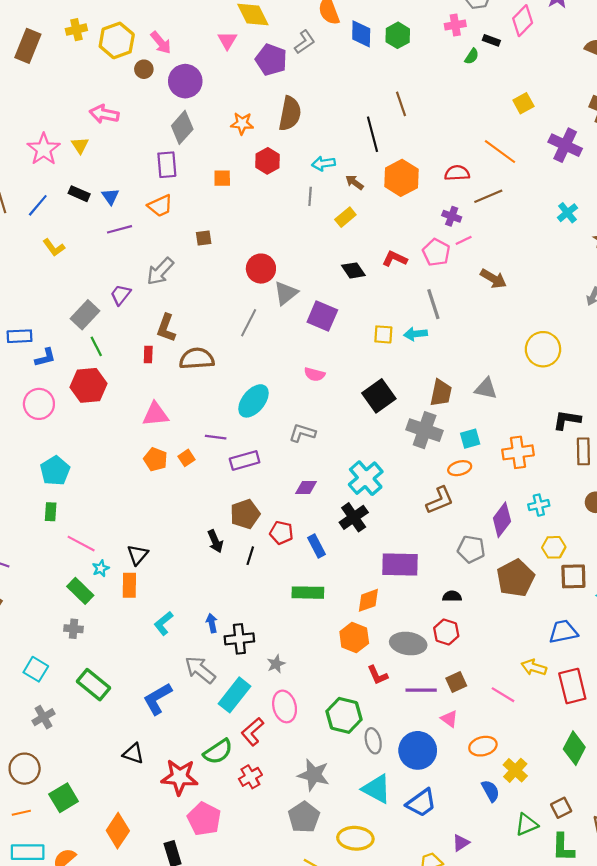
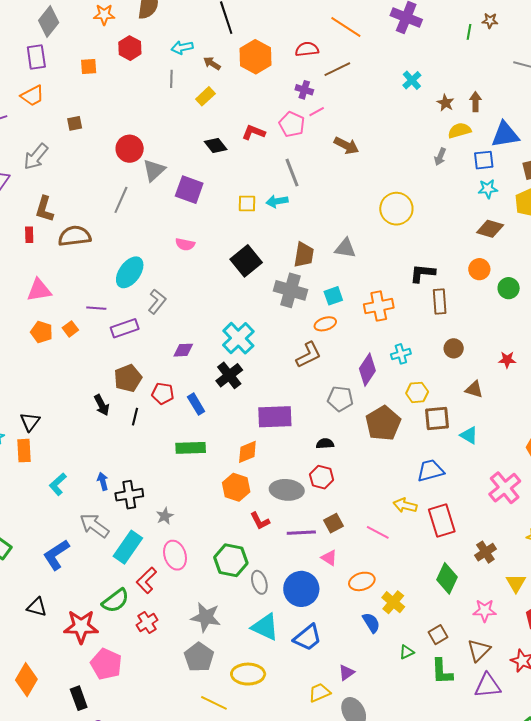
gray L-shape: (302, 433) -> (157, 302), moved, turned 115
green triangle: (527, 825) -> (407, 652), size x0.7

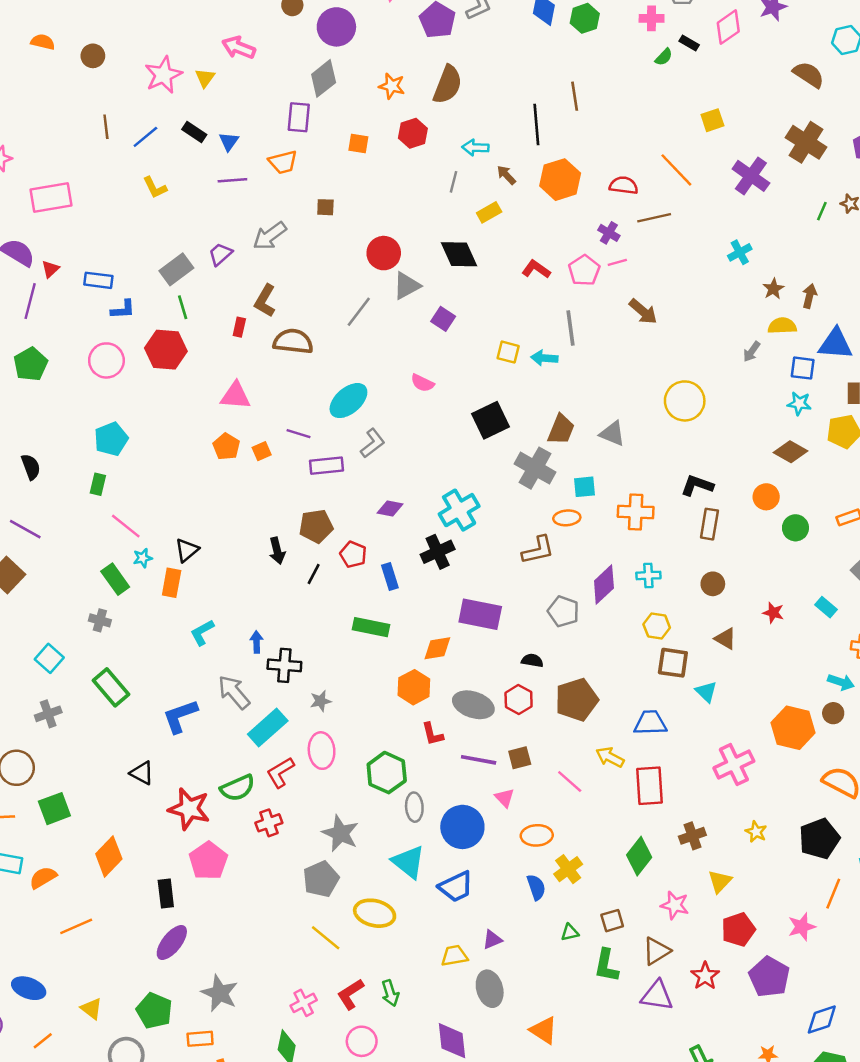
black diamond: (216, 145) -> (459, 254), moved, size x1.4
purple square: (189, 190) -> (443, 319), size x0.7
brown pentagon: (383, 423) -> (577, 700), moved

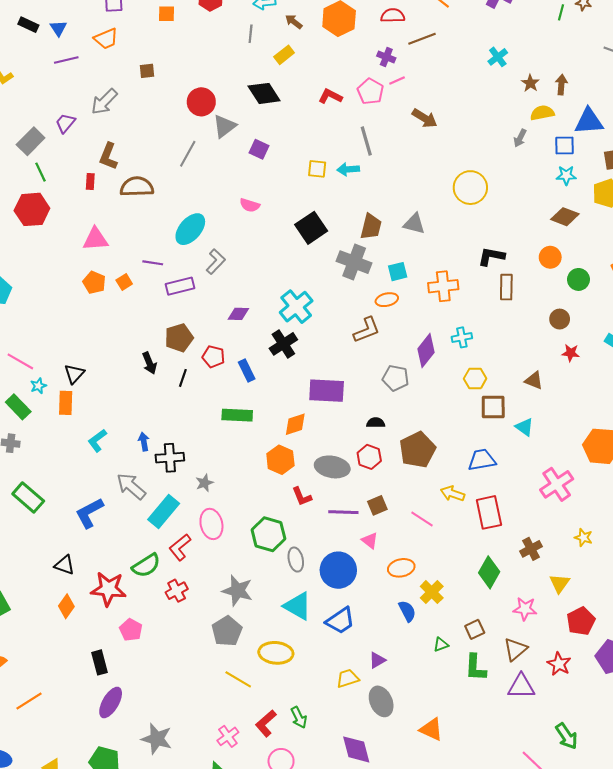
brown circle: (713, 584) -> (560, 319), moved
orange diamond: (109, 856) -> (66, 606), moved, size x0.7
pink pentagon: (208, 861) -> (131, 630), size x0.7

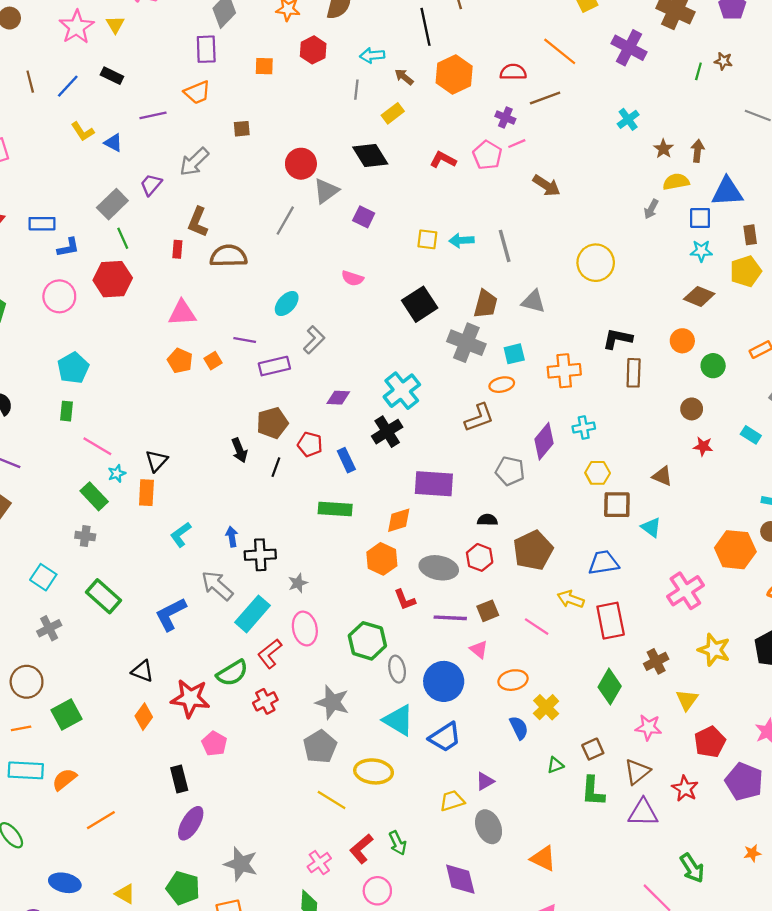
blue triangle: (58, 28) -> (113, 143), moved, turned -30
gray line: (366, 141) -> (505, 246), moved
cyan ellipse: (190, 229) -> (287, 304), size x0.7
yellow star: (583, 537) -> (714, 650), size x1.6

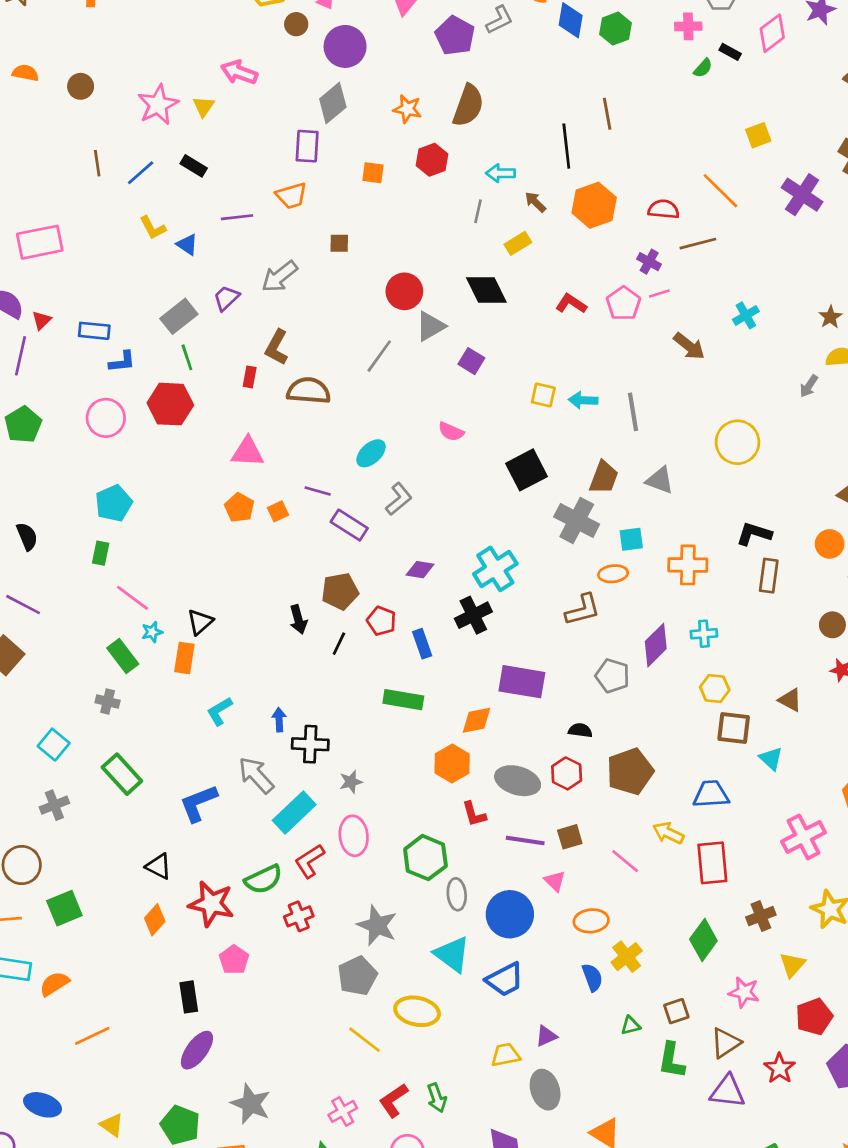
cyan cross: (628, 119) -> (746, 315), moved
purple rectangle: (274, 366) -> (349, 525), turned 40

